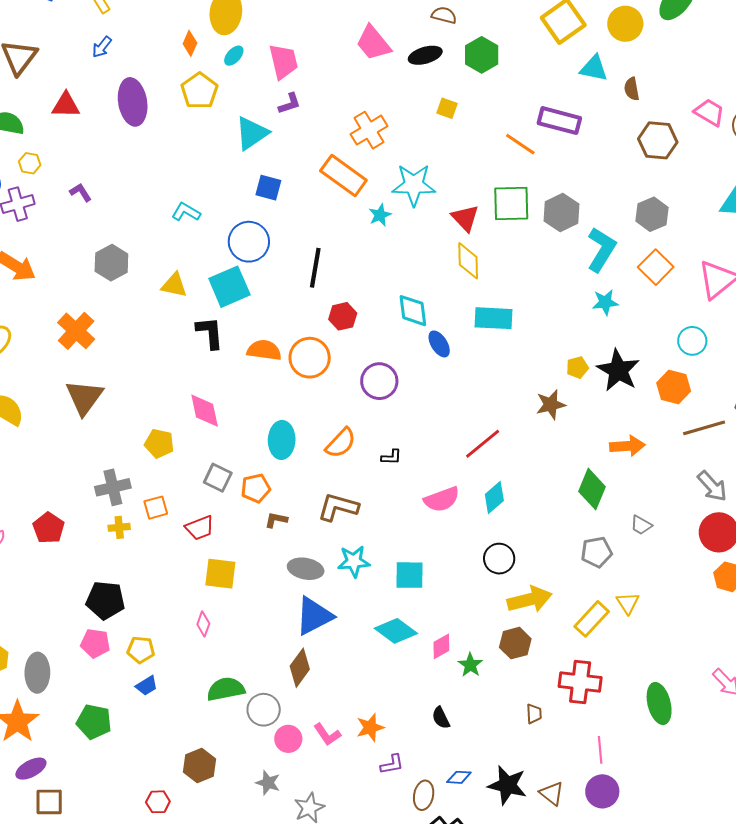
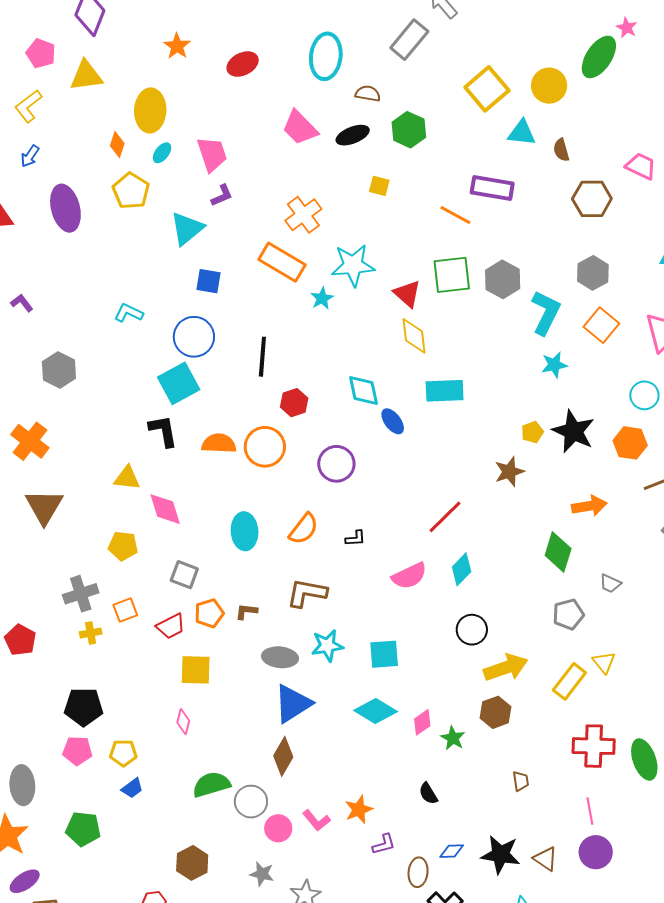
yellow triangle: (174, 285) -> (127, 478), moved
orange pentagon: (256, 488) -> (209, 613), moved
red cross: (580, 682) -> (594, 746), moved

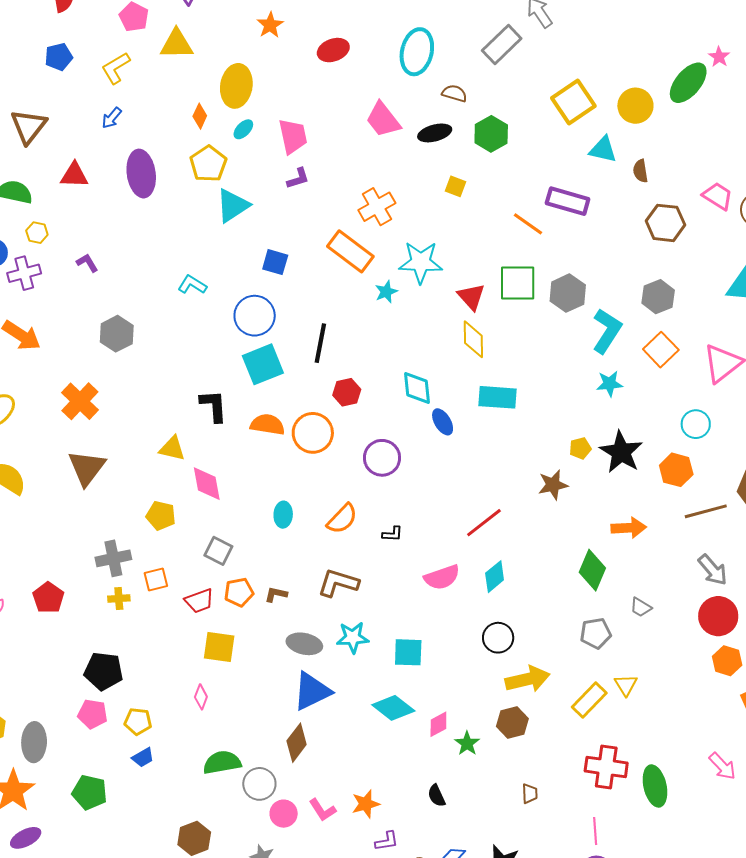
cyan triangle: (187, 229) -> (233, 206), moved
cyan square: (179, 383) -> (263, 364), moved
cyan ellipse: (245, 531) -> (283, 515), size x0.7

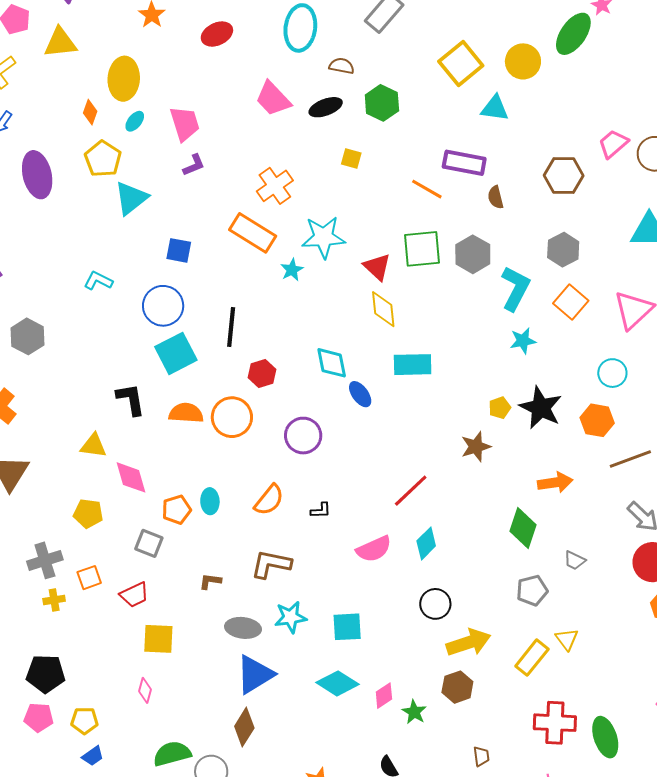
brown semicircle: (640, 171) -> (496, 197), moved
pink trapezoid: (718, 196) -> (613, 144), turned -68
orange pentagon: (239, 592) -> (176, 510), moved

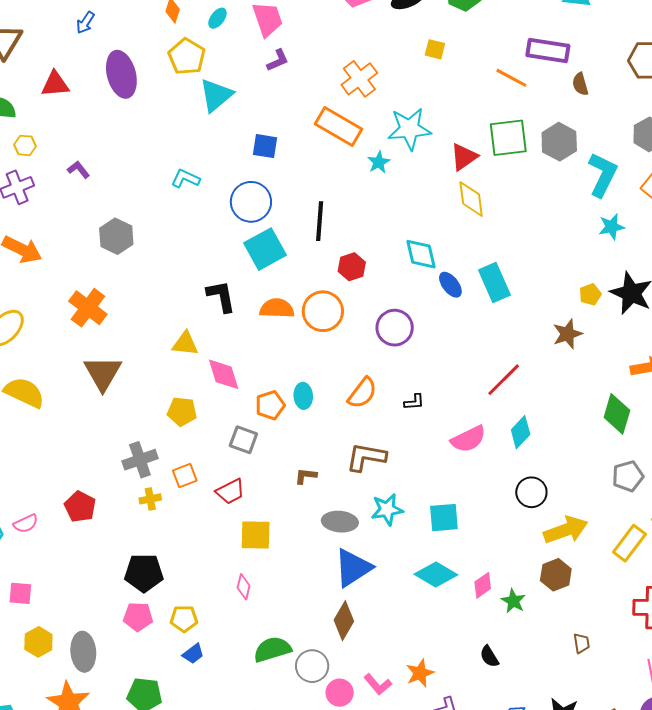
red triangle: (377, 267) -> (464, 157), turned 44
cyan rectangle: (413, 365) -> (494, 283), moved, turned 69

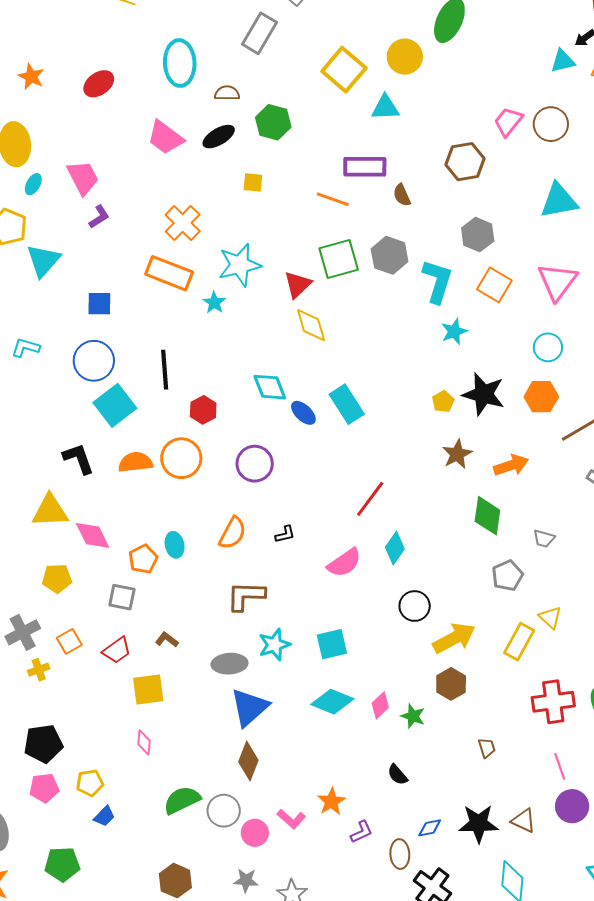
brown star: (567, 334) -> (457, 454), moved
yellow triangle: (185, 344) -> (50, 511), size x1.4
brown L-shape: (306, 476) -> (167, 640), moved, turned 40

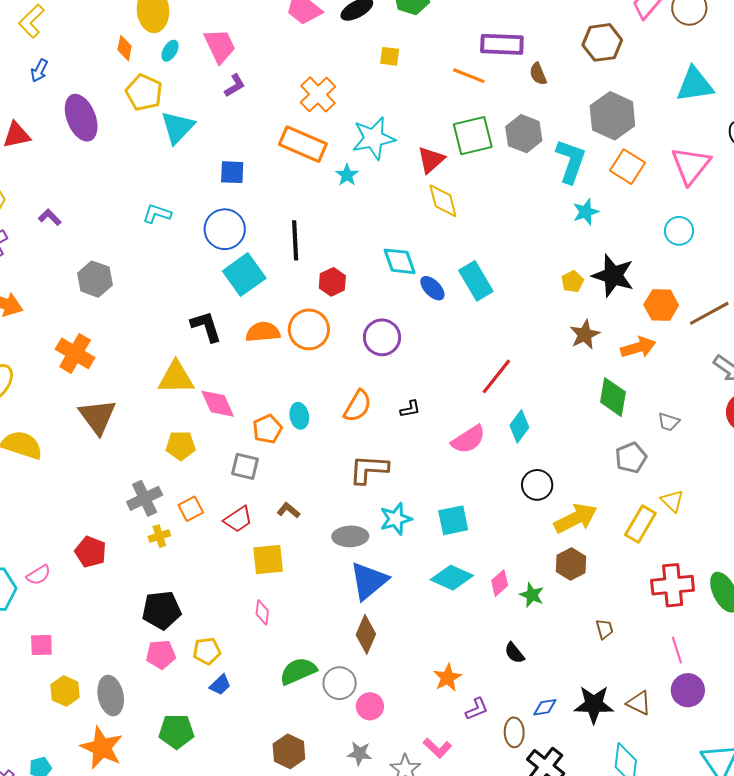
gray hexagon: (478, 235) -> (612, 116), size x1.4
orange hexagon: (541, 397) -> (661, 305), moved
pink L-shape: (291, 819) -> (437, 748), moved

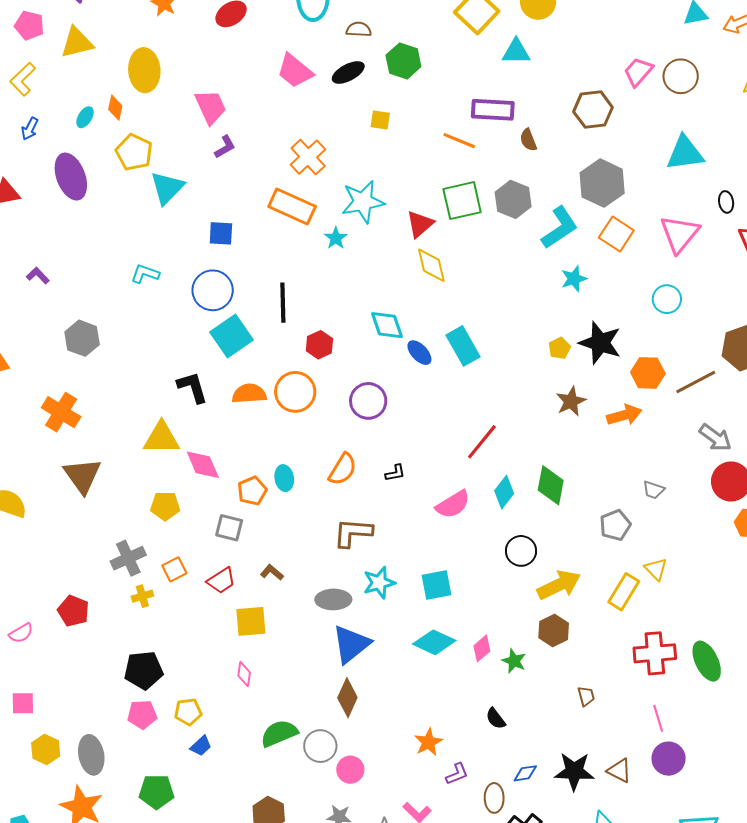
cyan ellipse: (170, 51) -> (85, 117), moved
cyan L-shape: (571, 161) -> (560, 228), turned 36
green diamond: (613, 397) -> (551, 485), moved

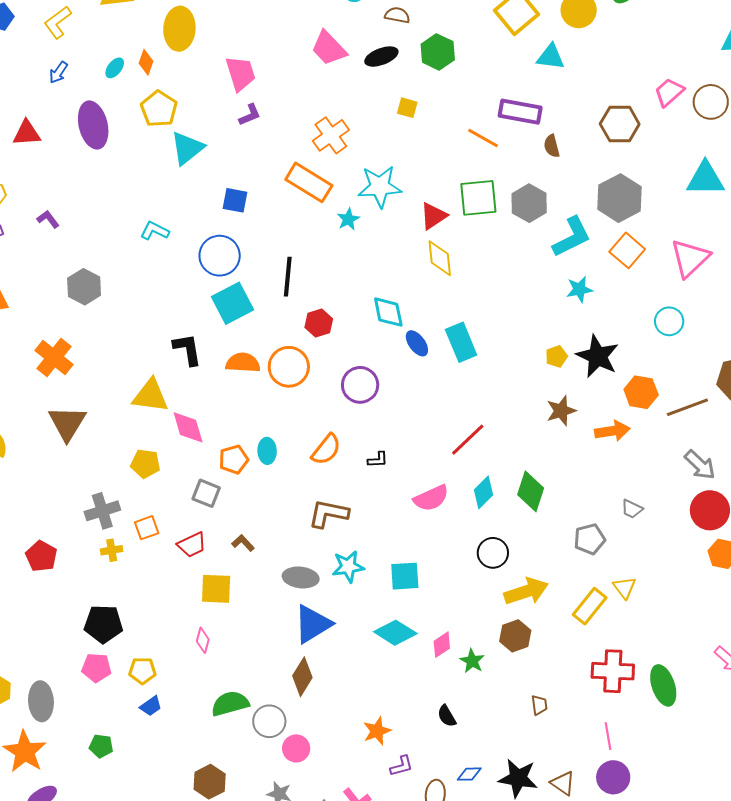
green pentagon: (156, 792) -> (101, 746), size x0.7

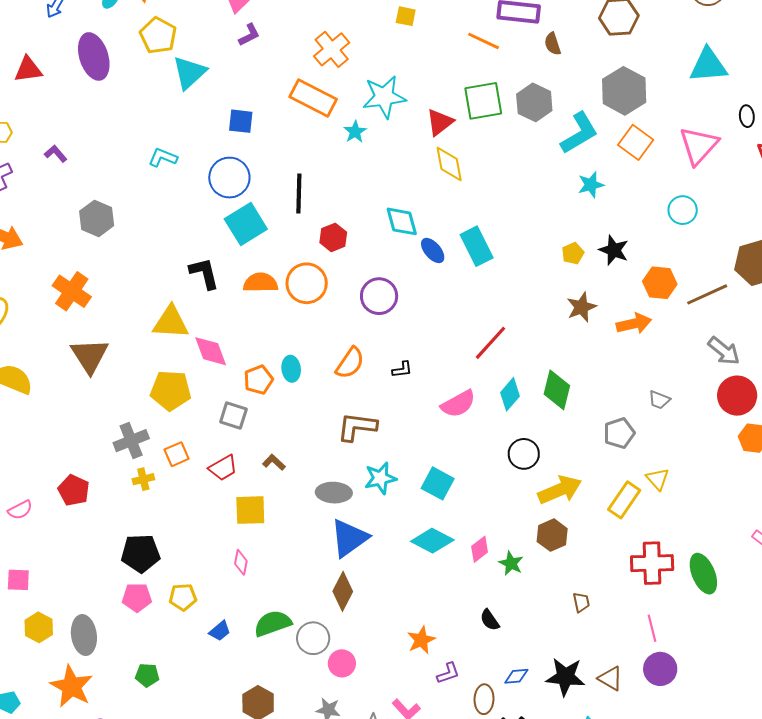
black star: (598, 356) -> (614, 250), size x0.7
yellow pentagon: (145, 464) -> (171, 390), size x1.4
cyan square: (405, 576) -> (438, 483), turned 36
blue trapezoid: (151, 706) -> (220, 631), moved

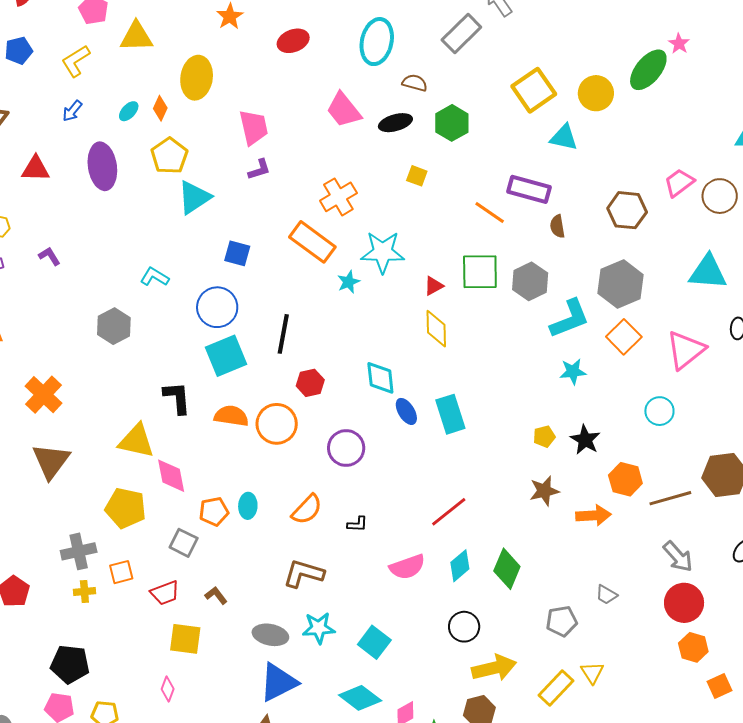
red triangle: (440, 122) -> (434, 286), size x0.7
gray hexagon: (97, 218) -> (114, 326), moved

